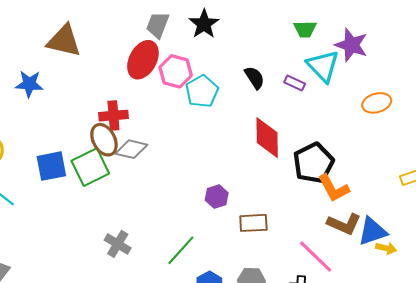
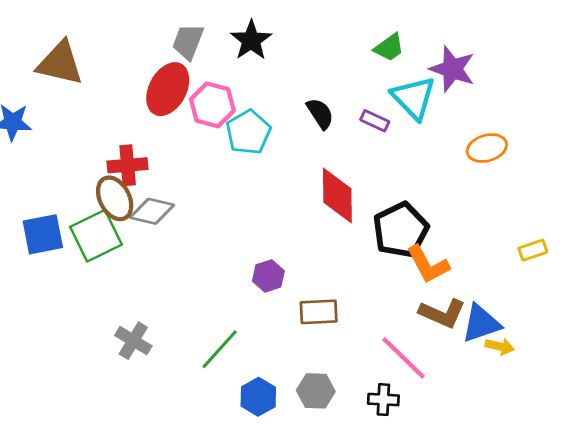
green trapezoid: (305, 29) -> (389, 47), turned -35

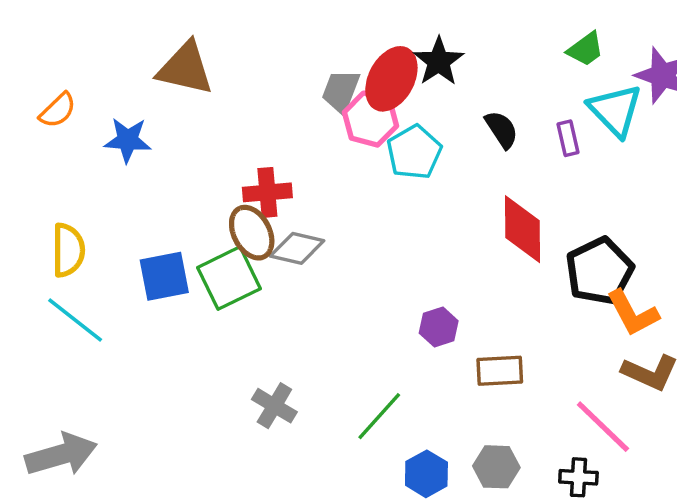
black star: (251, 40) -> (439, 61), moved
gray trapezoid: (188, 42) -> (341, 91), moved
red ellipse: (168, 89) -> (391, 79), moved
purple rectangle: (375, 121) -> (568, 138), turned 52

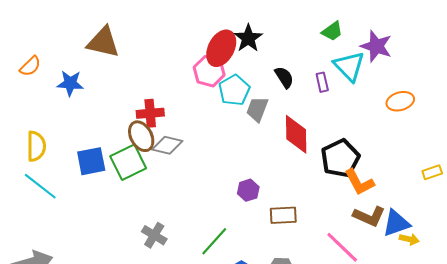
gray trapezoid: (341, 91) -> (257, 109), moved

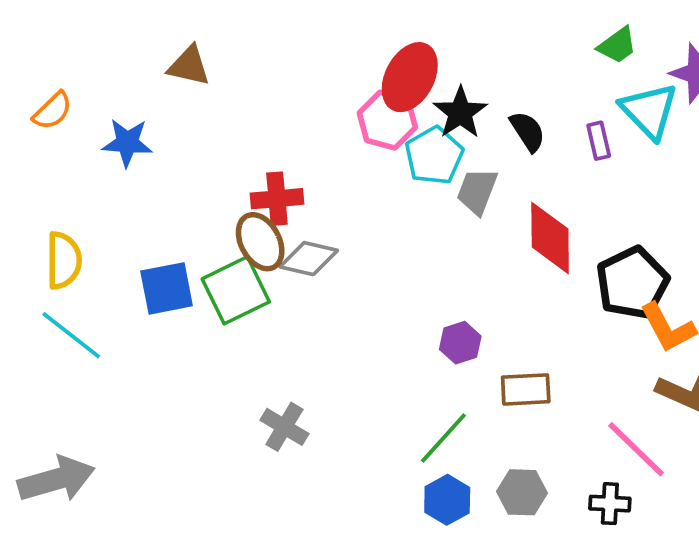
black star: (248, 38) -> (460, 113), moved
brown triangle: (103, 42) -> (189, 66), size x0.7
green line: (214, 241) -> (443, 438), moved

